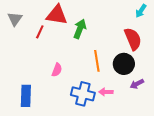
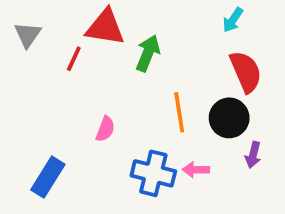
cyan arrow: (141, 11) -> (233, 20), moved
purple arrow: (137, 84) -> (253, 155), turned -48
blue rectangle: (26, 96) -> (48, 177), turned 30

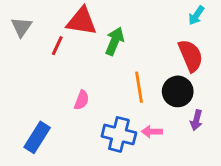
cyan arrow: (233, 20) -> (196, 15), moved

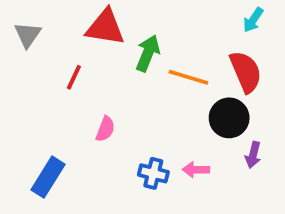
red line: (57, 46) -> (74, 77), moved
orange line: (139, 87) -> (188, 77), moved, turned -64
blue cross: (119, 134) -> (153, 173), size x0.7

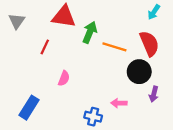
blue cross: (153, 173) -> (93, 117), moved

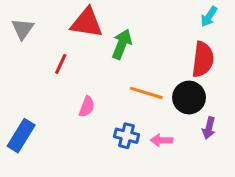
red semicircle: (149, 44) -> (203, 59), turned 30
orange line: (114, 47) -> (146, 93), moved
blue rectangle: (29, 108) -> (21, 136), moved
blue cross: (93, 117) -> (126, 136), moved

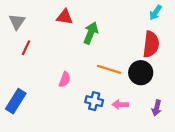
red triangle: (87, 23) -> (65, 17), size x0.7
red line: (61, 64) -> (26, 48), moved
purple arrow: (209, 128) -> (157, 108), moved

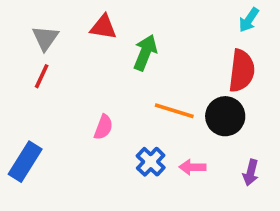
gray triangle: (17, 22) -> (45, 38), moved
blue cross: (94, 101) -> (151, 162), turned 30

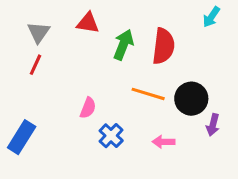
red semicircle: (242, 71) -> (164, 46), moved
blue cross: (151, 162) -> (111, 136), moved
purple arrow: (251, 173) -> (213, 125), moved

